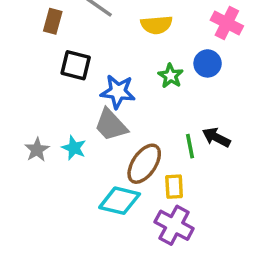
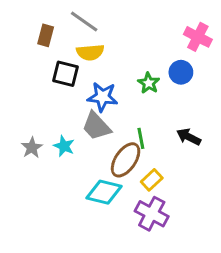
yellow semicircle: (157, 25) -> (90, 52), moved
green line: (190, 146) -> (141, 138), moved
yellow rectangle: (174, 187) -> (152, 180), turned 50

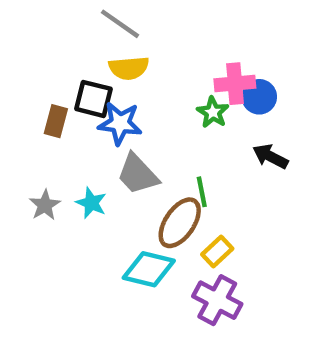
brown rectangle: (46, 35) -> (56, 121), moved
pink cross: (198, 37) -> (235, 84), moved, turned -32
blue star: (102, 97) -> (120, 123), moved
black arrow: (189, 137) -> (270, 156), moved

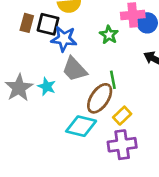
green star: (213, 112) -> (109, 35), moved
brown rectangle: (56, 121) -> (27, 23), moved
gray star: (45, 205) -> (19, 88), size x1.5
purple cross: (217, 300) -> (122, 145), turned -36

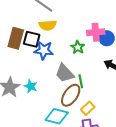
brown rectangle: (27, 23) -> (16, 38), size x1.5
gray trapezoid: (74, 69) -> (65, 73), moved

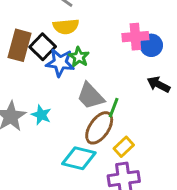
black square: (32, 39) -> (43, 47), turned 30
green star: (78, 47) -> (79, 57), moved
green line: (81, 81) -> (114, 108), turned 32

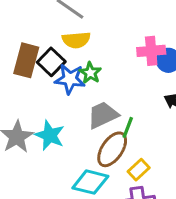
gray trapezoid: (90, 96) -> (103, 115), turned 108
cyan star: (41, 115) -> (50, 135), size x1.4

